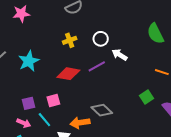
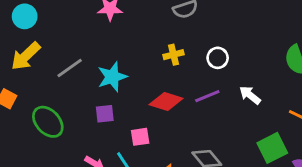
white arrow: (120, 55) -> (250, 95), moved
green square: (147, 97) -> (272, 148), size x1.5
purple square: (29, 103) -> (105, 114), moved

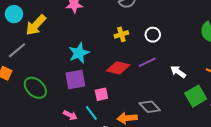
yellow arrow: (26, 56) -> (36, 25), moved
gray line: (70, 68) -> (17, 50), moved
white arrow: (250, 95) -> (178, 72), moved
purple square: (105, 114) -> (75, 79), size x1.5

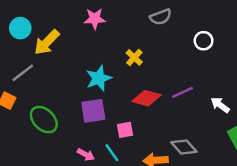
yellow cross: (121, 34) -> (134, 57), moved, turned -32
white circle: (153, 35) -> (204, 41), moved

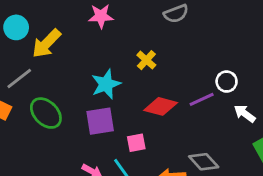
white circle: (204, 41) -> (227, 82), moved
green ellipse: (44, 120) -> (46, 113), moved

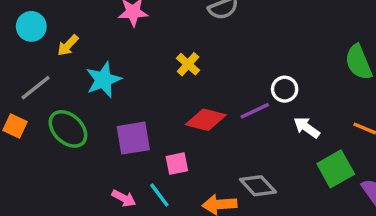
yellow arrow: (46, 43) -> (68, 45), size x0.6
cyan star: (106, 84) -> (103, 80), moved

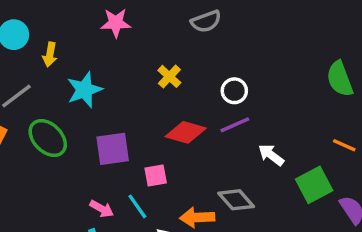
yellow arrow: (68, 45) -> (50, 55), turned -35
white circle: (285, 89) -> (234, 91), moved
white arrow: (307, 127) -> (271, 155), moved

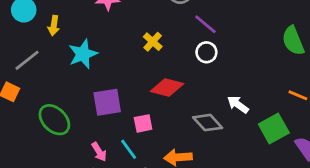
purple line: (235, 125) -> (205, 24), moved, turned 65
green ellipse: (48, 138) -> (54, 120), moved
gray diamond: (236, 200) -> (208, 123), moved
pink arrow: (102, 209) -> (99, 152), turned 30

